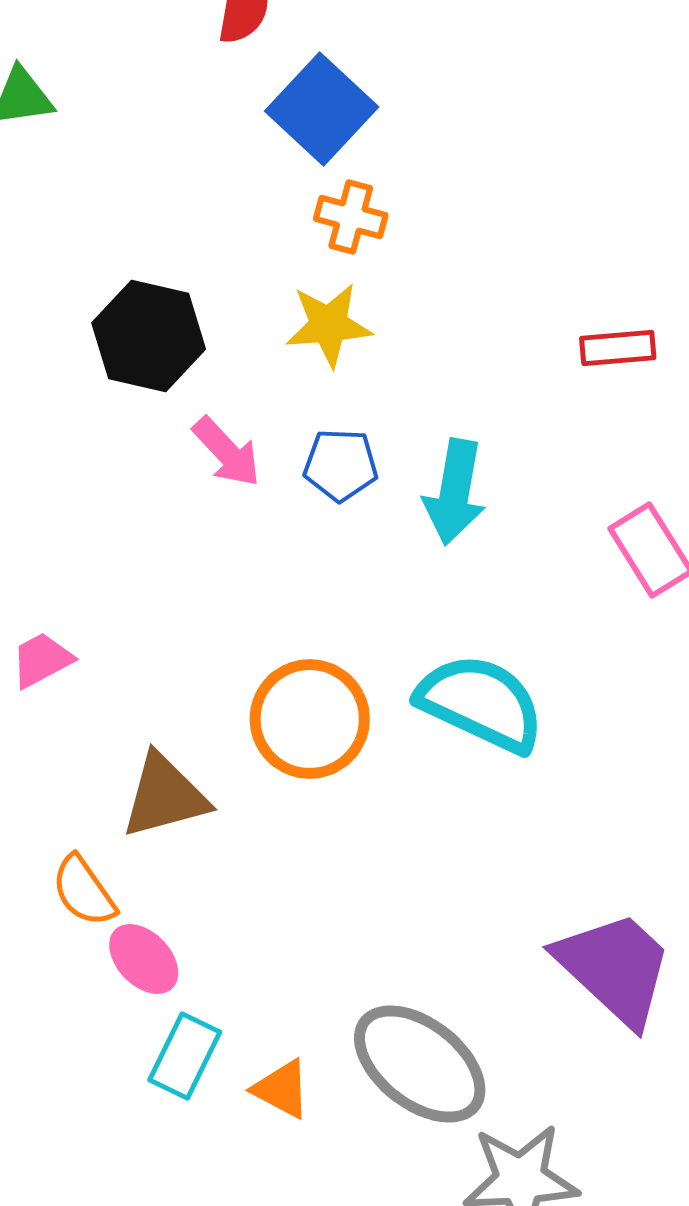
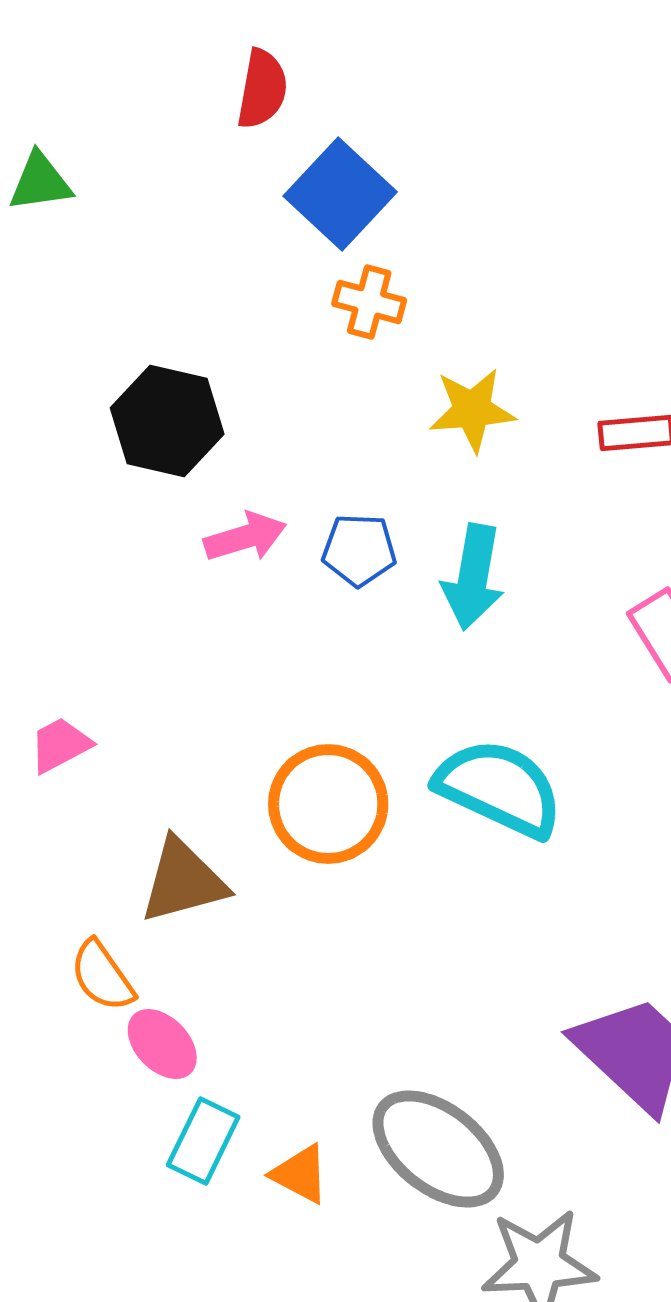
yellow star: (329, 325) -> (472, 410), moved
pink arrow: (227, 452) -> (245, 537), turned -64

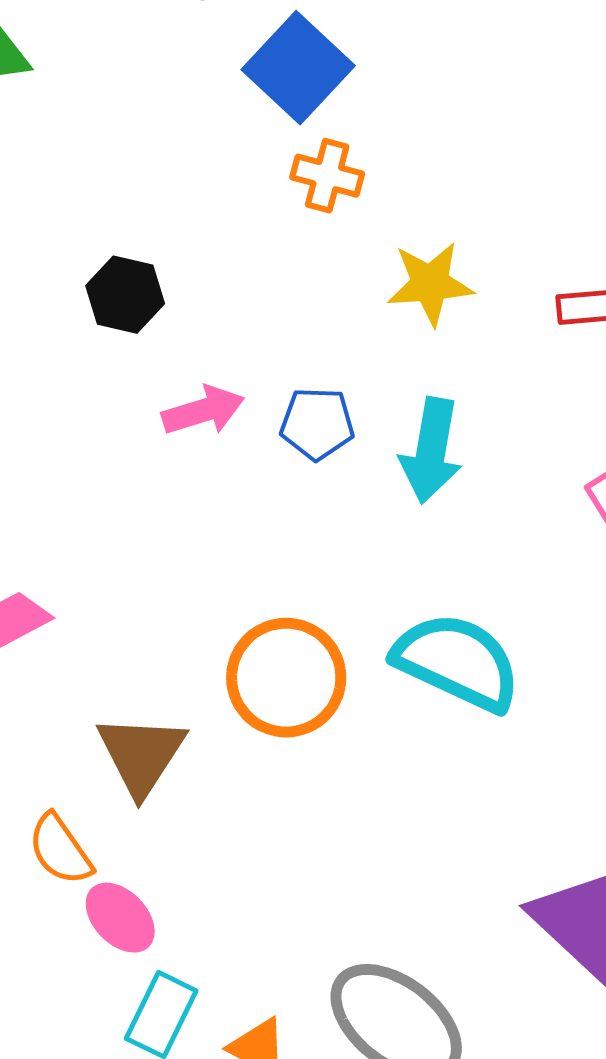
black hexagon: (167, 421) -> (125, 295), size x0.7
brown triangle: (183, 881) -> (141, 755), turned -42

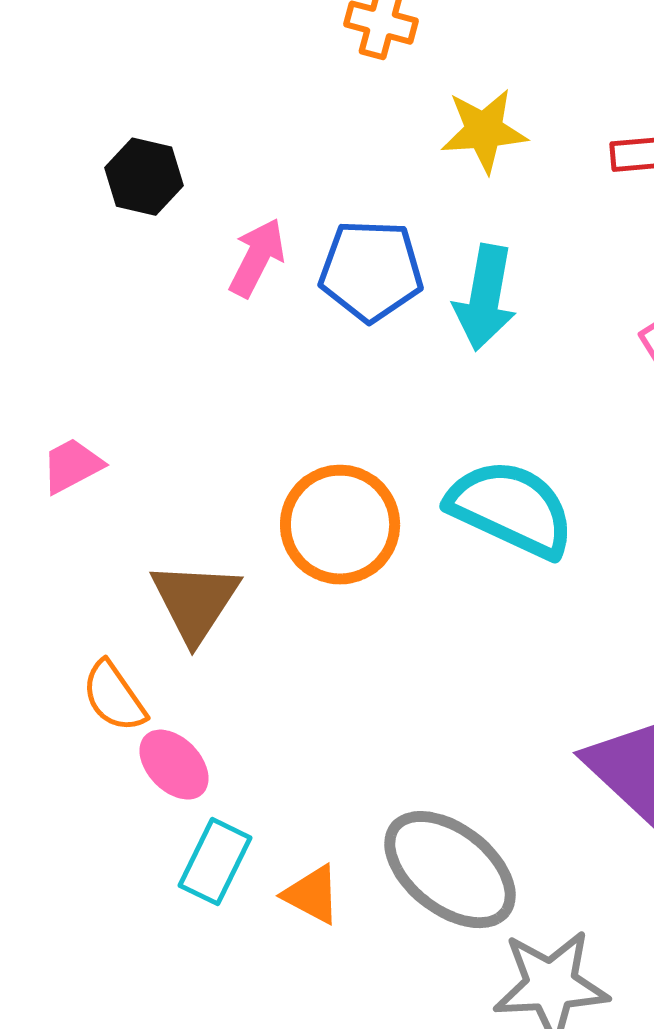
black hexagon: (125, 295) -> (144, 177), moved
pink arrow: (203, 411) -> (257, 258), turned -46
blue pentagon: (317, 424) -> (371, 271), size x1.4

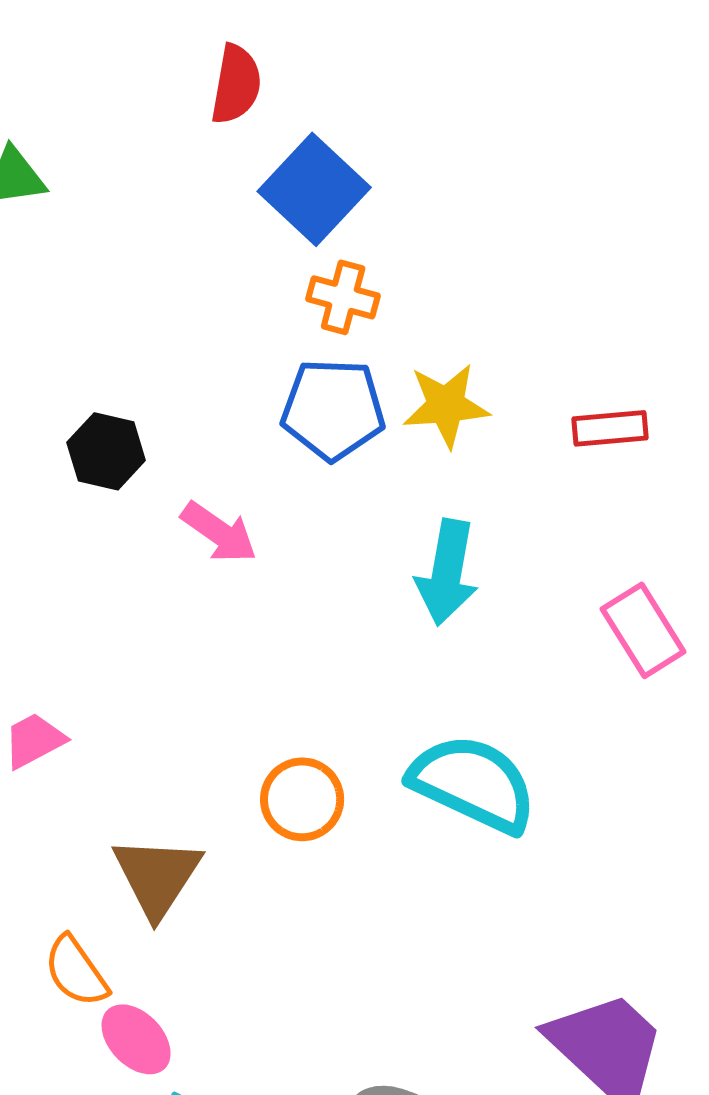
pink arrow: (257, 258) -> (219, 532), turned 98
blue pentagon: (371, 271) -> (333, 409), moved
orange circle: (340, 525) -> (302, 799), size x0.7

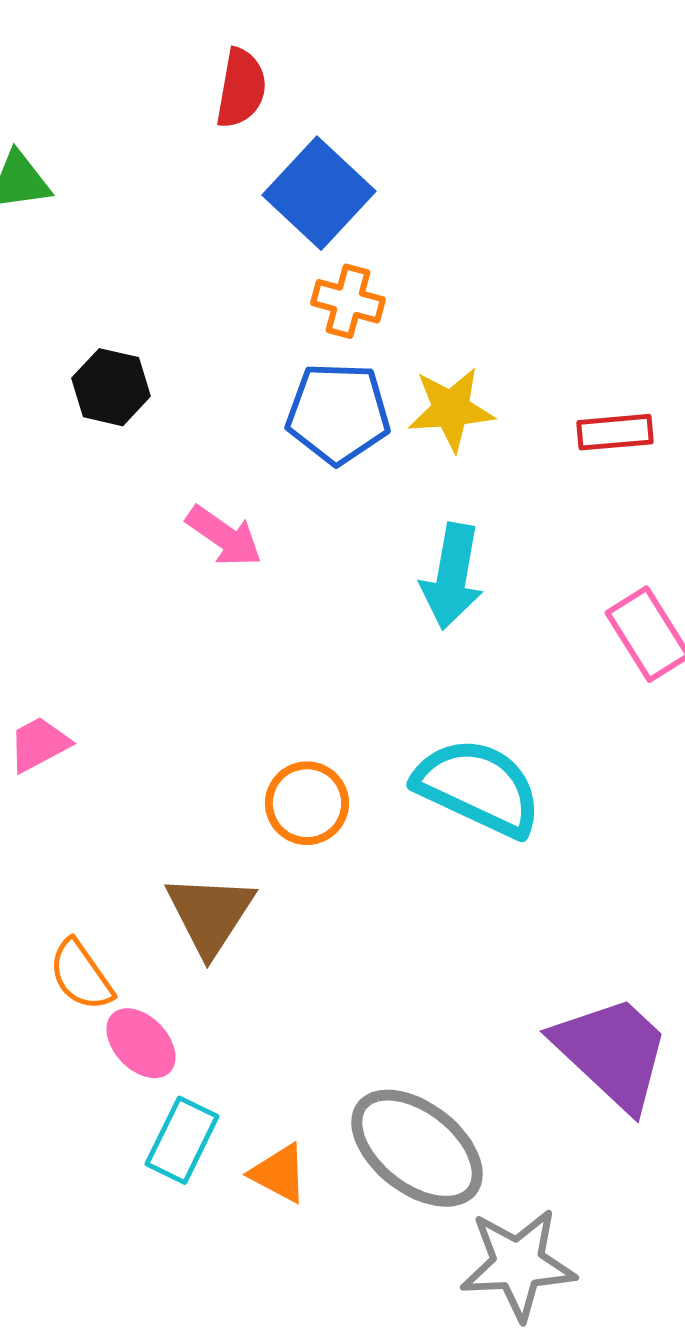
black hexagon: (106, 451) -> (111, 387), moved
brown triangle: (157, 876) -> (210, 914), moved

